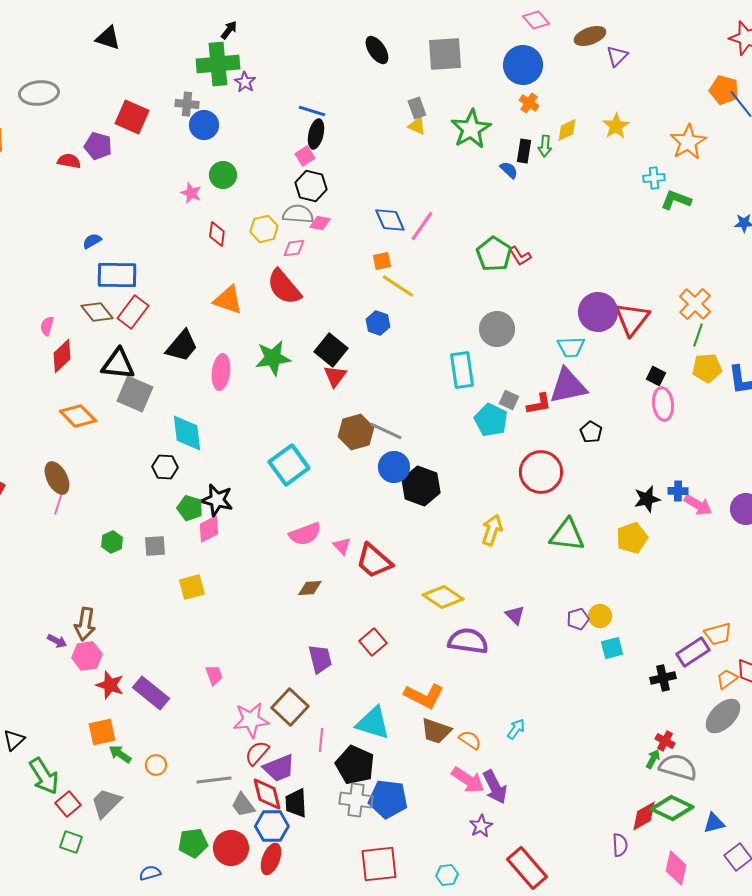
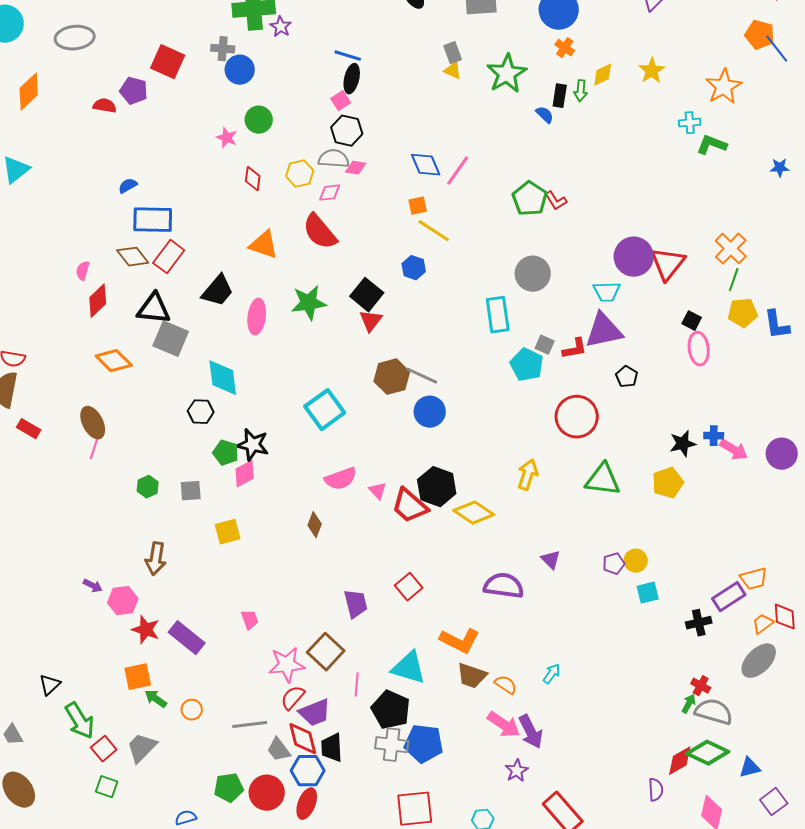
black hexagon: (421, 486) -> (437, 487), moved
brown diamond: (310, 588) -> (315, 525), moved, turned -65
yellow diamond: (443, 597) -> (474, 513), moved
brown arrow: (85, 624) -> (156, 559), moved

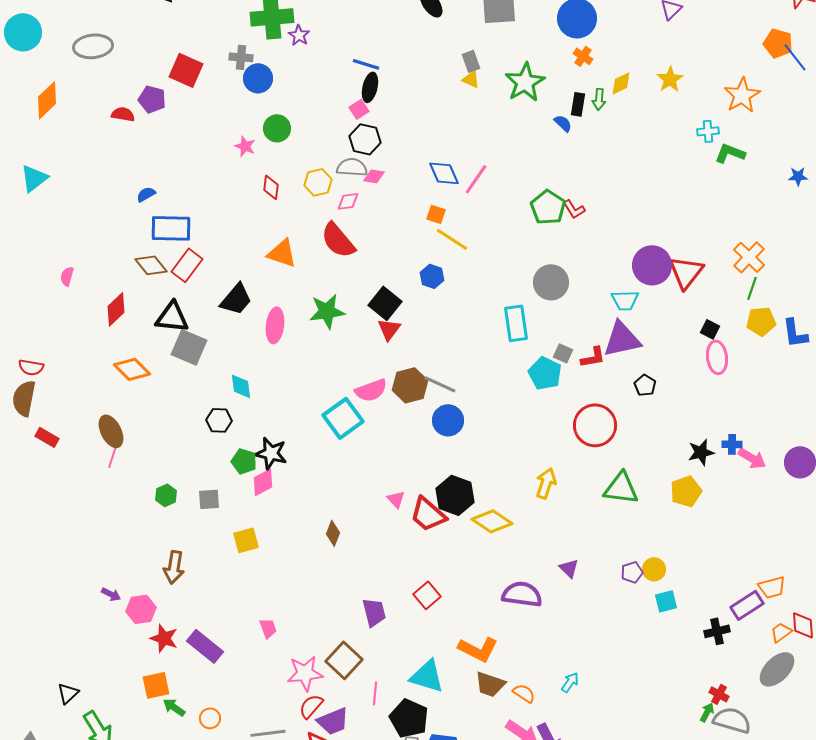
orange square: (418, 206) -> (436, 214), turned 30
pink semicircle: (83, 271) -> (67, 276), moved
cyan diamond: (223, 378) -> (241, 386), size x0.7
pink semicircle: (341, 479) -> (371, 390), moved

